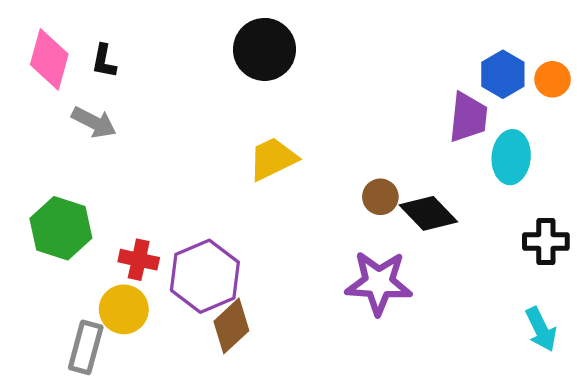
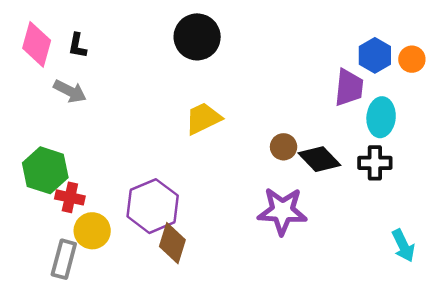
black cross: (546, 241) -> (375, 163), moved
red cross: (139, 260) -> (70, 197), moved
brown diamond: (231, 326) -> (172, 243), turned -30

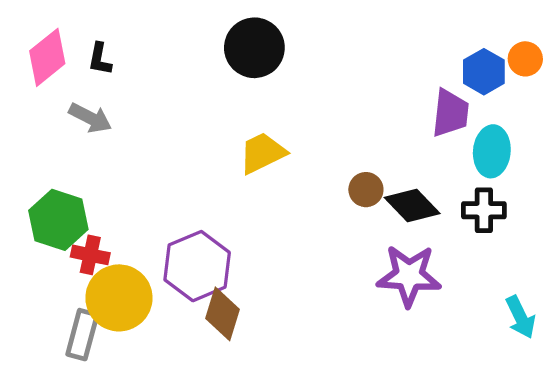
pink diamond: (37, 44) -> (47, 57), turned 36
orange circle: (412, 59) -> (525, 59), moved
purple star: (282, 211) -> (409, 276), moved
yellow circle: (92, 231) -> (119, 298), size x1.4

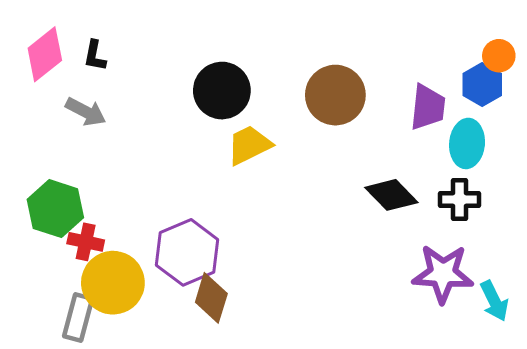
black circle: (254, 48) -> (222, 91), moved
blue hexagon: (484, 72) -> (482, 84), moved
brown circle: (366, 190) -> (335, 95), moved, size x1.8
purple star: (409, 276) -> (443, 274), moved

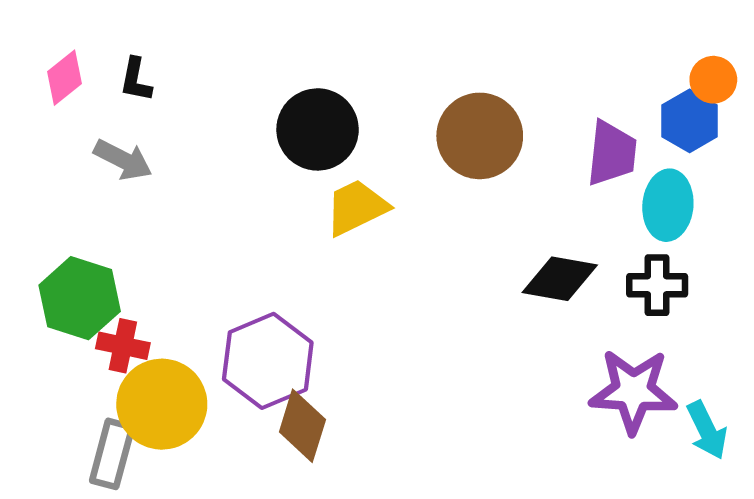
pink diamond: (45, 54) -> (64, 78), size x0.7
black diamond: (391, 195) -> (560, 279), turned -36

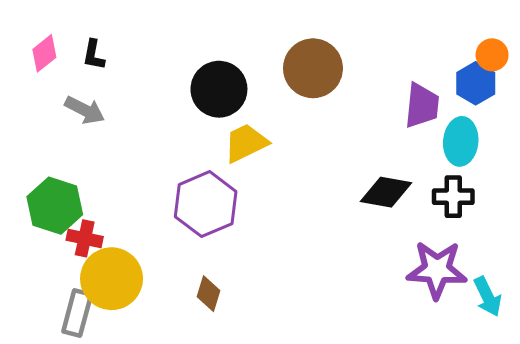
brown circle: (480, 136) -> (313, 68), moved
purple hexagon: (268, 361) -> (206, 204), moved
brown diamond: (302, 426) -> (209, 294), size x0.7

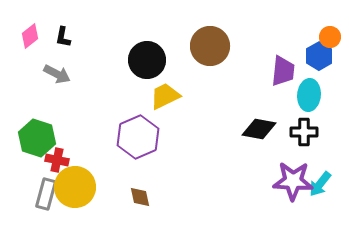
brown diamond: (209, 294) -> (140, 197), turned -30
cyan arrow: (488, 297) -> (320, 184), moved, turned 64
gray rectangle: (77, 313) -> (46, 194), moved

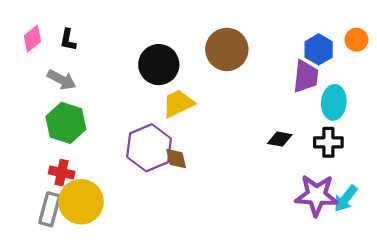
blue hexagon: (319, 56) -> (319, 49), moved
black diamond: (259, 129) -> (280, 139), size x0.7
green hexagon: (37, 138) -> (66, 123), moved
brown diamond: (140, 197) -> (176, 159), moved

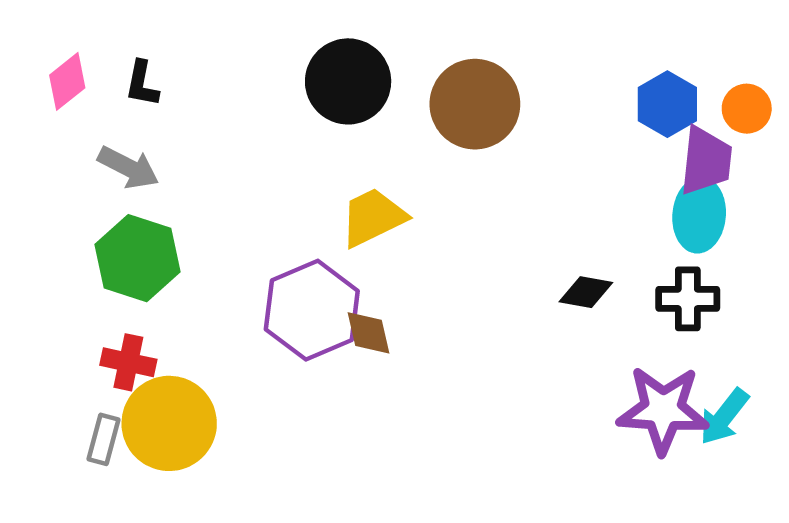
orange circle: (356, 40) -> (747, 109), moved
black circle: (159, 65) -> (348, 81), moved
purple trapezoid: (306, 76) -> (706, 161), moved
gray rectangle: (50, 209) -> (103, 439), size x0.7

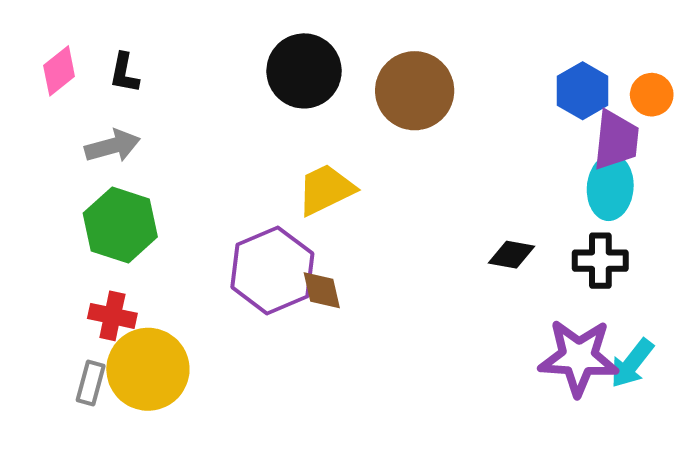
gray arrow: (128, 168) -> (112, 146), turned -42

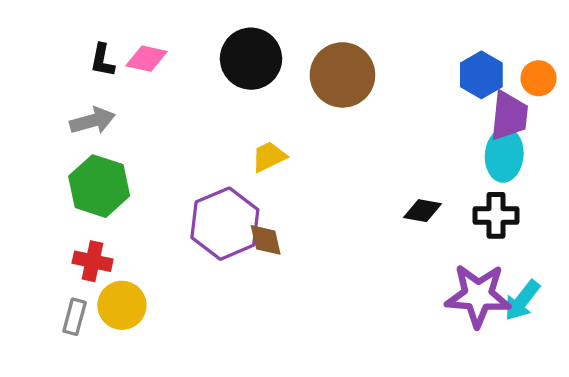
pink diamond: (59, 71) -> (146, 59), moved, turned 51
yellow trapezoid: (326, 189) -> (269, 157), size x0.7
yellow circle: (148, 369) -> (122, 305), size x0.7

